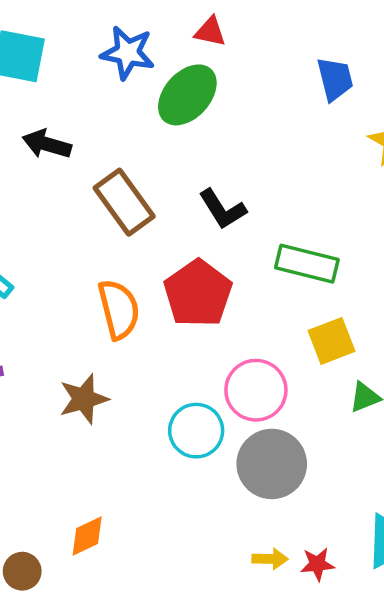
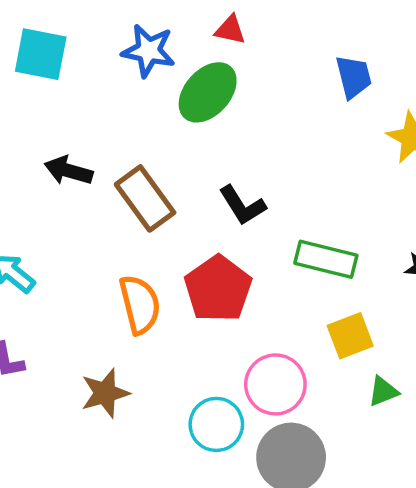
black arrow: (47, 144) -> (69, 171), moved

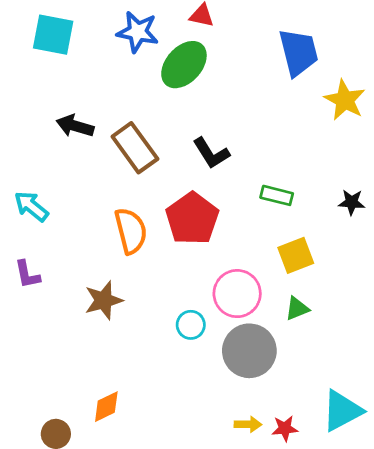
blue trapezoid: (354, 77) -> (298, 52), size x1.4
green rectangle: (326, 259) -> (277, 195), size x0.7
green triangle: (383, 391) -> (297, 309), moved
cyan circle: (216, 424) -> (191, 325), size x0.7

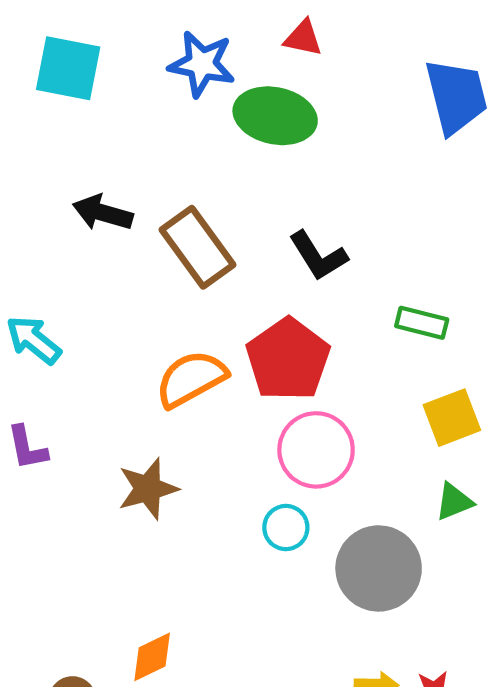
green ellipse: (184, 65) -> (275, 116), turned 60
orange semicircle: (131, 231) -> (191, 379), turned -105
pink circle: (237, 294) -> (316, 450), moved

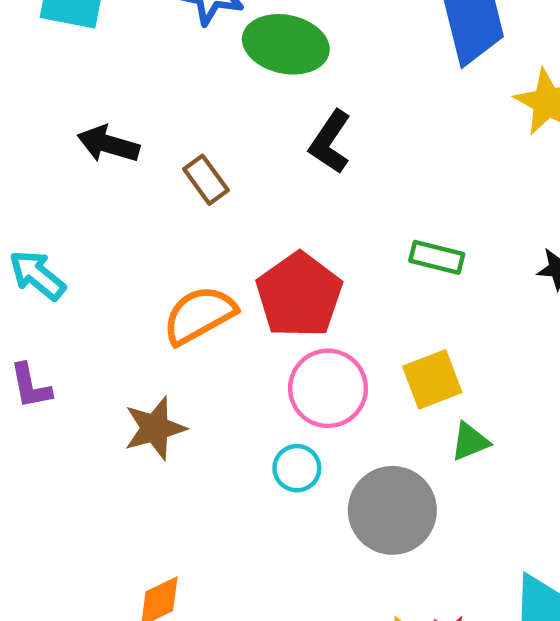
brown rectangle: (197, 247) -> (206, 180), size x0.6
black L-shape: (318, 256) -> (330, 142), moved, turned 66
yellow square: (452, 418) -> (432, 379), moved

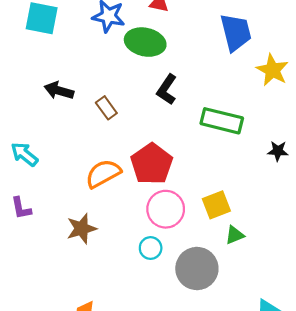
green rectangle: (437, 257) -> (222, 121), moved, size x1.6

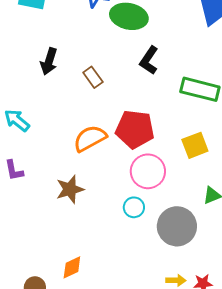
black arrow: (59, 91) -> (49, 61), turned -88
red pentagon: (152, 164) -> (135, 129), turned -30
yellow square: (216, 205) -> (195, 145), moved

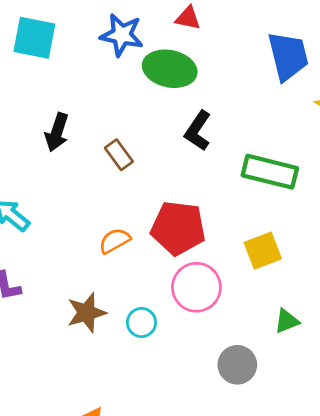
orange semicircle: (90, 138) -> (115, 241), size x0.7
cyan circle: (134, 207) -> (141, 323), moved
gray circle: (177, 226) -> (237, 365), size x0.7

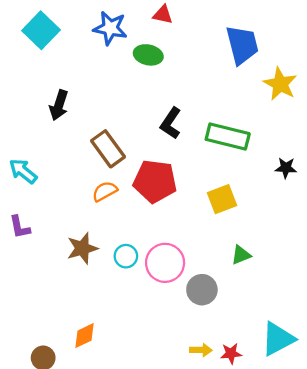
cyan square: (34, 38) -> (41, 30), turned 33
green ellipse: (170, 69) -> (148, 55), size x0.7
black L-shape: (198, 131) -> (171, 123), moved
brown rectangle: (119, 155) -> (108, 149), moved, size x1.5
pink circle: (196, 287) -> (165, 263), moved

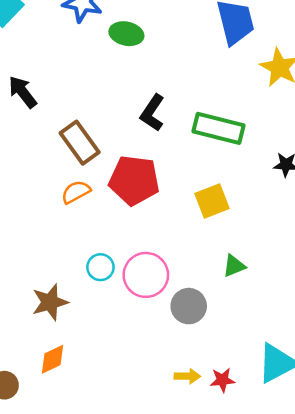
black arrow: (59, 105) -> (23, 92), turned 124
brown star: (82, 248) -> (50, 302), moved

